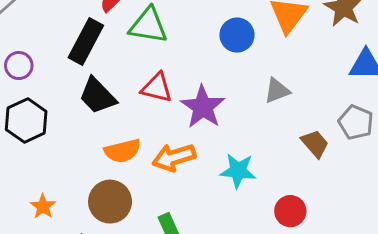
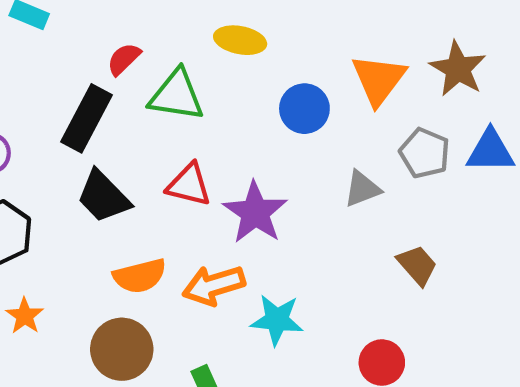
gray pentagon: (356, 122) -> (425, 153), moved
cyan star: (238, 171) -> (277, 320), moved
orange star: (43, 206) -> (25, 316), moved

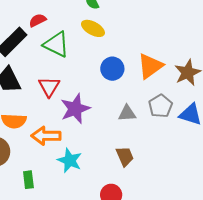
red triangle: (189, 185) -> (49, 87), turned 30
brown trapezoid: (417, 265) -> (125, 156), moved

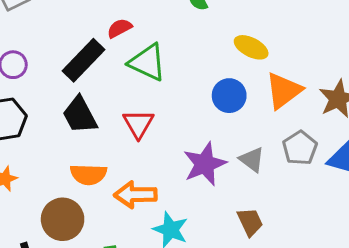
yellow ellipse: (93, 28) -> (251, 47), moved
purple star: (75, 109) -> (205, 164), moved
gray triangle: (127, 113) -> (252, 160), turned 42

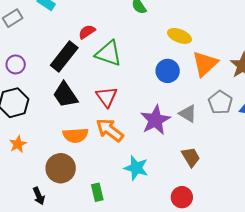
orange arrow: (135, 195) -> (110, 130), moved, turned 44

